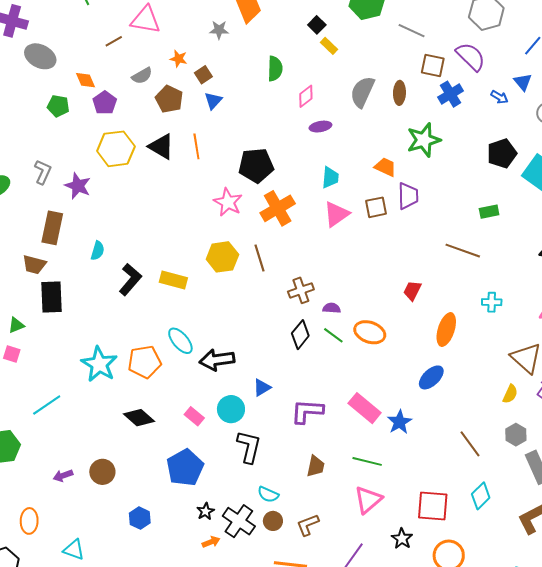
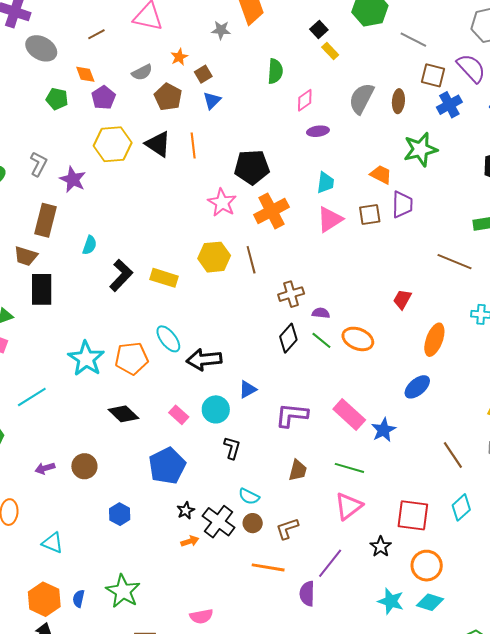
brown line: (114, 41) -> (96, 34), moved
orange star: (179, 59) -> (179, 57), turned 30
black L-shape: (249, 447) -> (232, 448), size x0.7

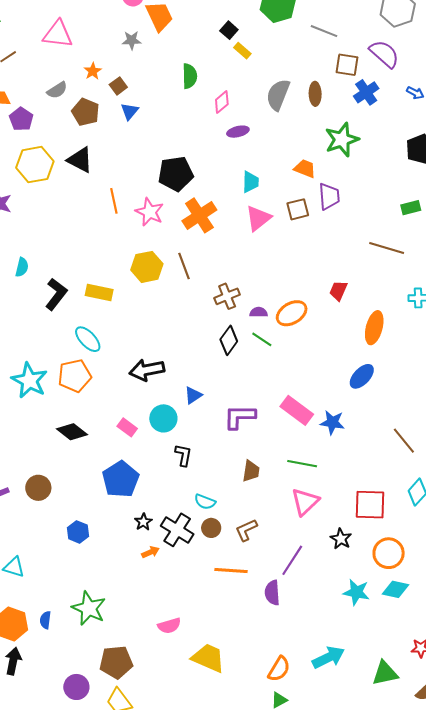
orange line: (193, 145) -> (114, 201), moved
cyan ellipse: (168, 339) -> (88, 339), moved
orange ellipse: (358, 339) -> (292, 313), moved, turned -48
blue star: (384, 430) -> (332, 422), turned -30

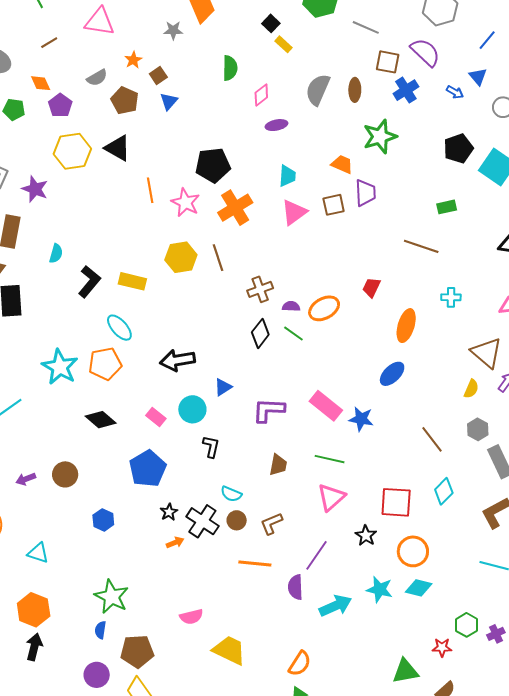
blue semicircle: (45, 620) -> (100, 630), moved
cyan arrow: (328, 657) -> (335, 606), moved

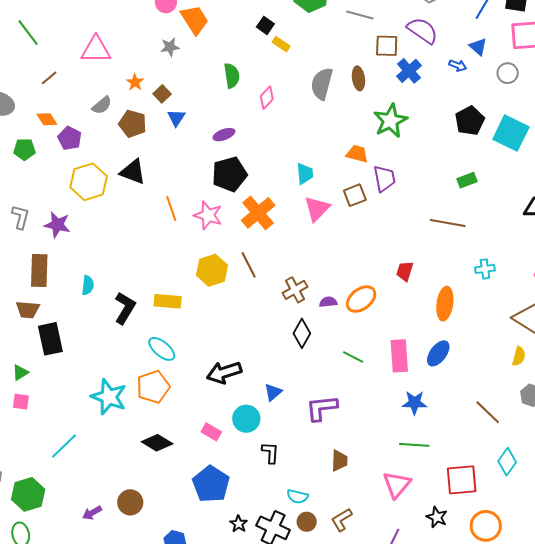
purple ellipse: (276, 125) -> (224, 135), moved
green line: (293, 334) -> (353, 357), moved
pink rectangle: (326, 406) -> (399, 356), moved, turned 56
green line: (330, 459) -> (414, 445), moved

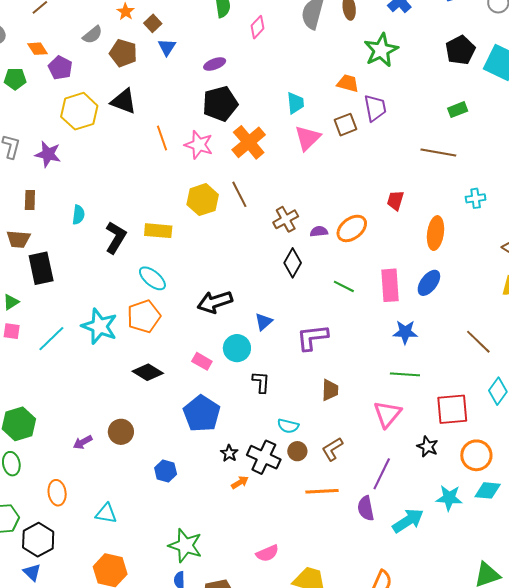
brown rectangle: (39, 271) -> (30, 200), size x0.6
cyan line: (64, 446) -> (51, 339), moved

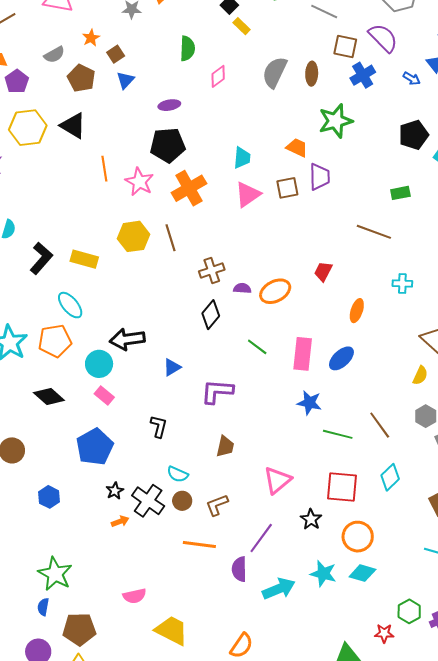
orange ellipse: (436, 233) -> (357, 311), size x0.7
cyan circle: (237, 348) -> (99, 364), moved
green line: (405, 374) -> (338, 434), moved

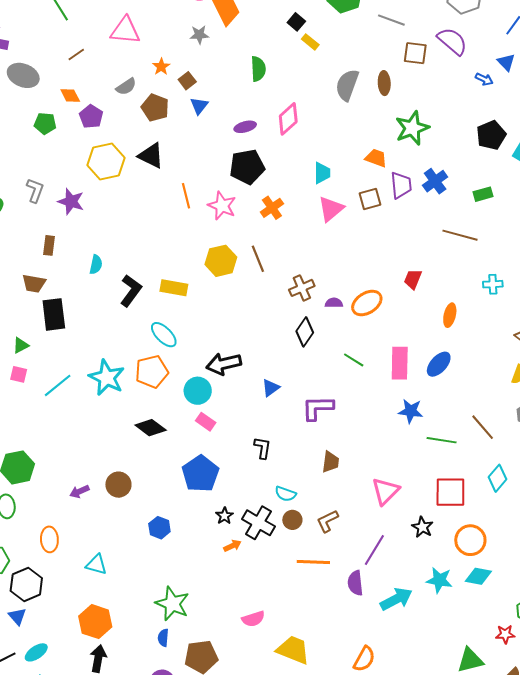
blue cross: (363, 75) -> (435, 181), moved
pink diamond: (218, 76) -> (288, 119), moved, size x1.4
orange cross: (189, 188) -> (272, 208), size x0.7

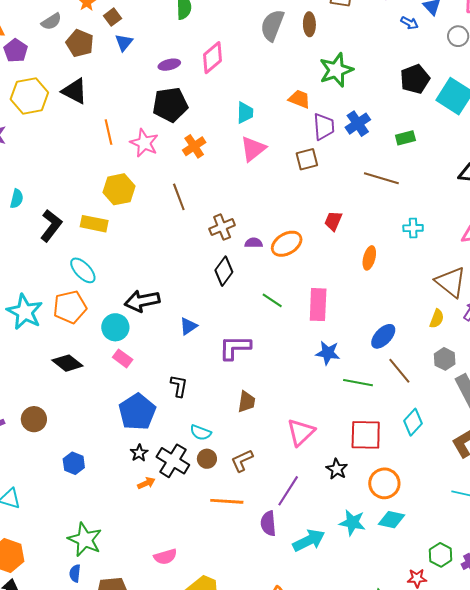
brown square: (370, 199) -> (307, 159), moved
yellow hexagon: (221, 261) -> (119, 189), moved
blue ellipse: (439, 364) -> (383, 336), moved
blue pentagon: (201, 474) -> (137, 412), moved

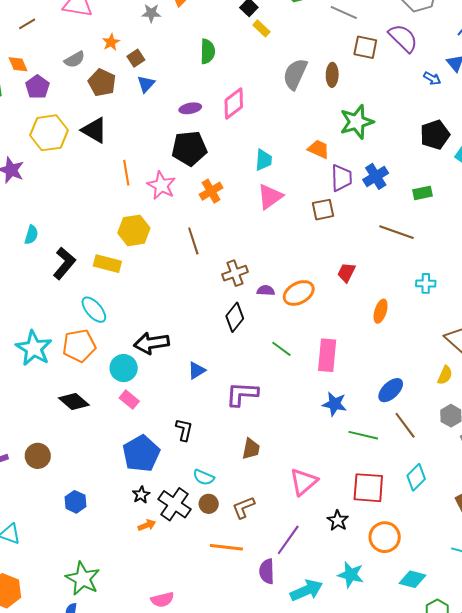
cyan diamond: (391, 520) -> (413, 579), moved

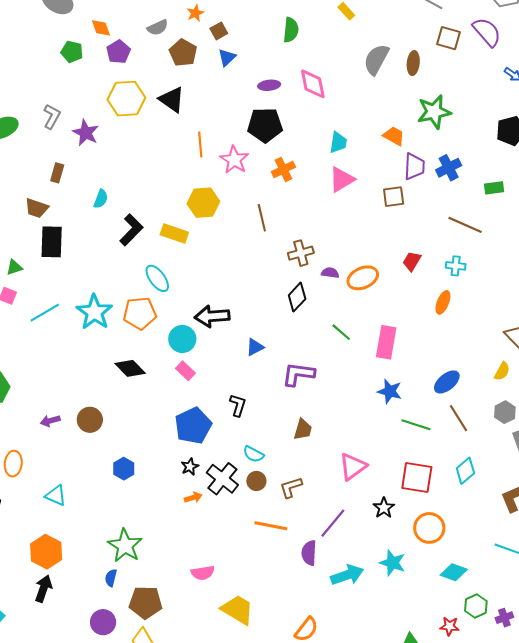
pink diamond: (234, 104) -> (313, 84), turned -68
cyan cross: (426, 283) -> (456, 266), moved

